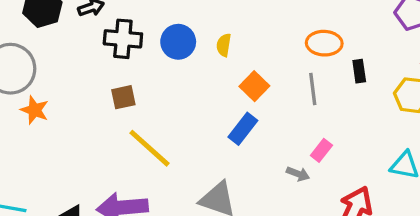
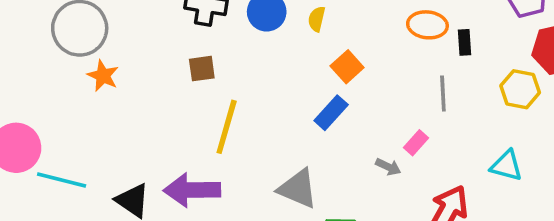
black rectangle: (359, 71) -> (464, 42), moved
gray line: (313, 89) -> (443, 94), moved
yellow line: (149, 148) -> (227, 127), turned 60

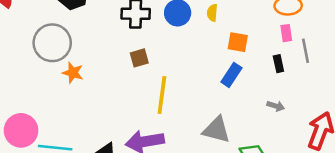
black rectangle: (464, 42) -> (278, 64), moved
orange square: (347, 67) -> (238, 42), turned -30
pink rectangle: (416, 143) -> (286, 33), moved, turned -42

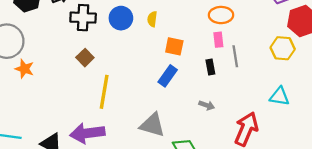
brown square: (139, 58) -> (85, 58), turned -30

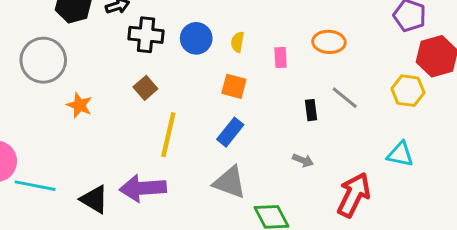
pink rectangle: (218, 40) -> (281, 57), moved
orange square: (174, 46) -> (234, 86), moved
gray line: (235, 56) -> (345, 98), turned -45
orange star: (24, 69) -> (79, 105), moved
blue rectangle: (168, 76) -> (230, 132), moved

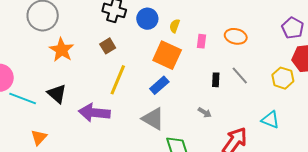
orange square: (234, 86) -> (167, 55), size x1.6
orange star: (79, 105) -> (62, 50), size x1.4
black triangle: (94, 199) -> (57, 94), moved

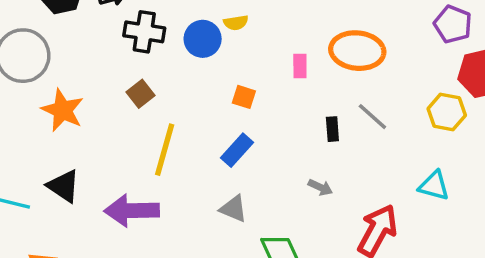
yellow semicircle: (175, 26) -> (236, 23), moved, turned -112
orange ellipse: (236, 36) -> (357, 51), size x1.4
orange square: (167, 55) -> (244, 97), size x0.5
gray triangle: (153, 119) -> (233, 209), size x0.7

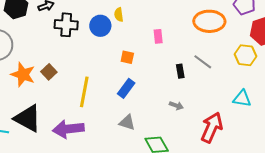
yellow semicircle: (236, 23) -> (119, 15), turned 96
orange ellipse: (357, 51) -> (209, 21), moved
brown square: (141, 94) -> (49, 72), moved
black triangle: (64, 186) -> (28, 118), size x1.4

